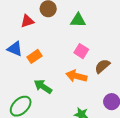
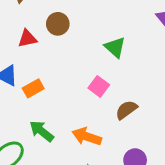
green triangle: (78, 20) -> (115, 47), moved, turned 35
orange arrow: (76, 76) -> (87, 136), moved

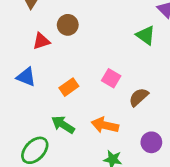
green triangle: (115, 47) -> (146, 35), moved
orange rectangle: (33, 88) -> (69, 87), moved

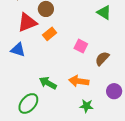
red triangle: (41, 41) -> (27, 22), size x1.5
orange rectangle: (69, 87) -> (50, 34), moved

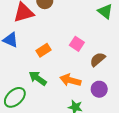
orange rectangle: (50, 34) -> (43, 50), moved
purple circle: (114, 91) -> (99, 89), moved

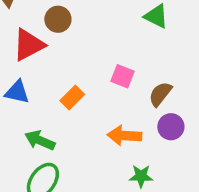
green arrow: (38, 78) -> (40, 140), moved
purple circle: (99, 89) -> (171, 127), moved

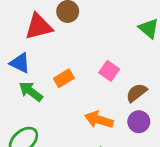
green arrow: (40, 140) -> (31, 91), moved

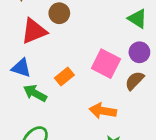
pink square: (109, 71) -> (106, 64), size x1.5
purple circle: (139, 122) -> (139, 52), moved

